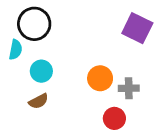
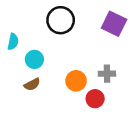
black circle: (34, 24) -> (61, 20), moved
orange circle: (100, 78) -> (76, 81), moved

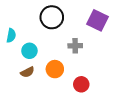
gray cross: (107, 74) -> (75, 46), moved
orange circle: (76, 81) -> (55, 69), moved

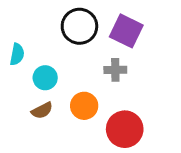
purple square: (98, 20) -> (126, 31), moved
red circle: (81, 84) -> (125, 129), size x1.5

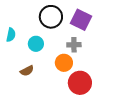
cyan circle: (45, 78) -> (36, 44), moved
orange circle: (84, 106) -> (64, 63), moved

